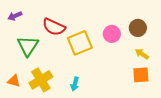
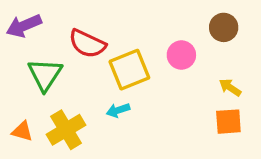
purple arrow: (15, 16) -> (24, 26), size x1.5
brown circle: (138, 28) -> (224, 27), moved
cyan arrow: (75, 84) -> (118, 110), moved, turned 56

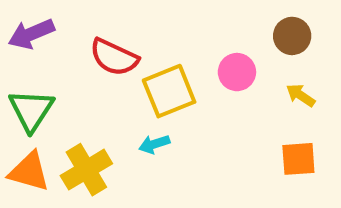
green triangle: (45, 74) -> (31, 110), moved
yellow arrow: (230, 87) -> (301, 95), moved
orange triangle: (22, 131) -> (29, 172), size x1.5

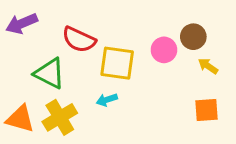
brown circle: (292, 36) -> (193, 37), moved
yellow square: (169, 91) -> (117, 63), turned 30
green triangle: (31, 110) -> (50, 73), moved, turned -36

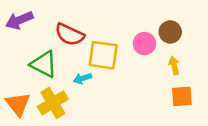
yellow arrow: (208, 66) -> (174, 65), moved, turned 42
cyan arrow: (107, 100) -> (83, 78), moved
orange triangle: (20, 119) -> (18, 104), turned 36

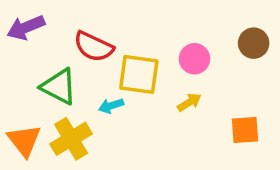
brown circle: (170, 32) -> (254, 43), moved
yellow arrow: (174, 65) -> (189, 102), moved, turned 72

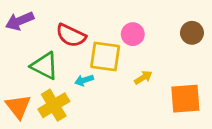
pink circle: (194, 59) -> (133, 34), moved
orange square: (245, 130) -> (185, 99), size x1.4

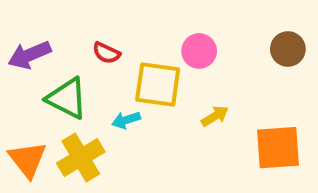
purple arrow: (20, 21) -> (29, 55), moved
red semicircle: (71, 35) -> (106, 53), size x0.6

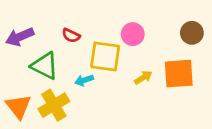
orange square: (278, 148) -> (179, 74), moved

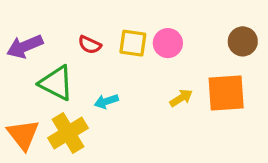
yellow square: (105, 57) -> (133, 43), moved, size x0.7

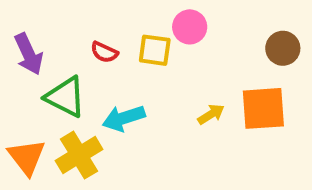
pink circle: (168, 43) -> (190, 27), moved
purple arrow: (25, 46) -> (29, 54), turned -92
cyan arrow: (106, 101) -> (124, 118), size x1.5

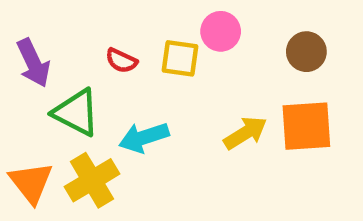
brown circle: (283, 48) -> (306, 52), moved
yellow arrow: (211, 114) -> (245, 133), size x1.4

